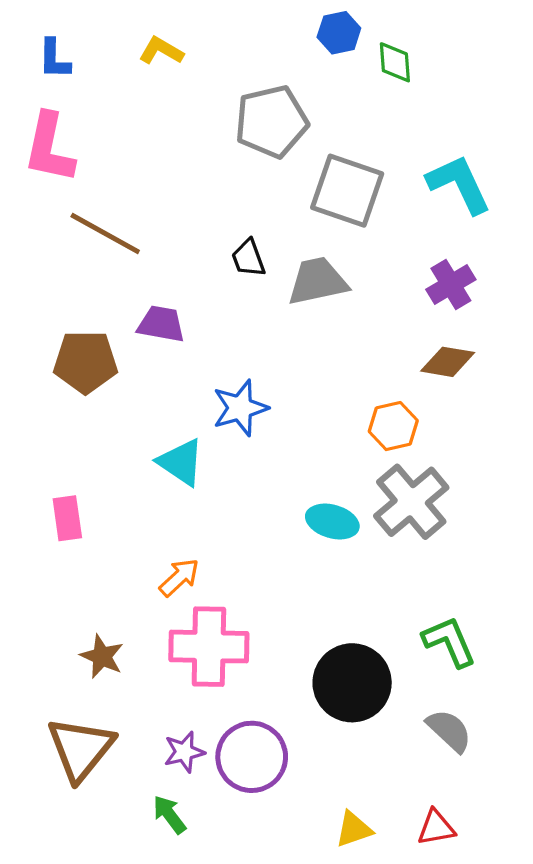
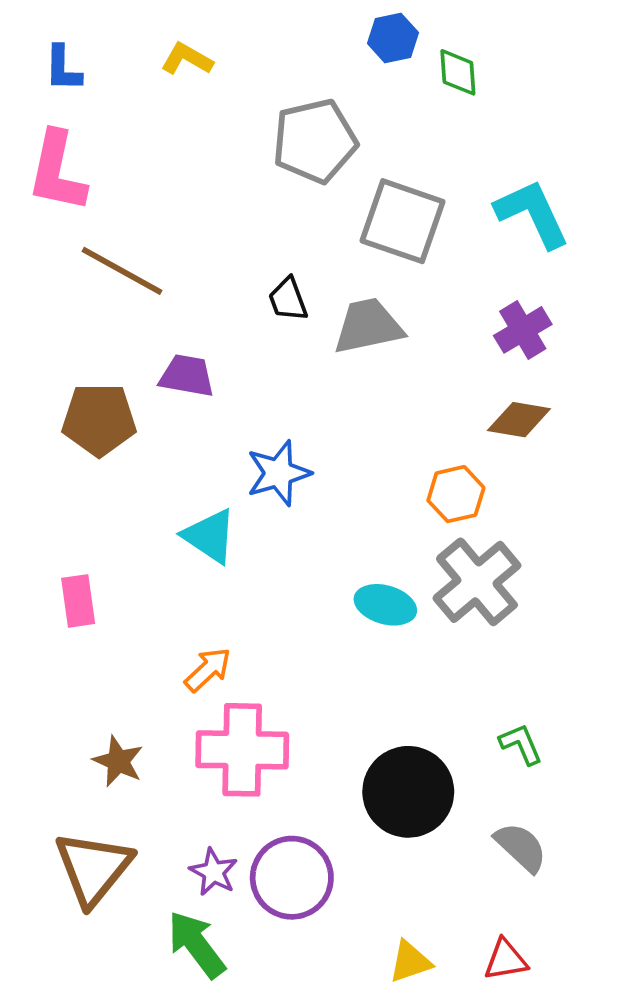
green L-shape: (449, 642) -> (521, 744), size x0.7
purple star: (184, 752) -> (214, 872), turned -30
green arrow: (169, 814) -> (196, 944), size x1.5

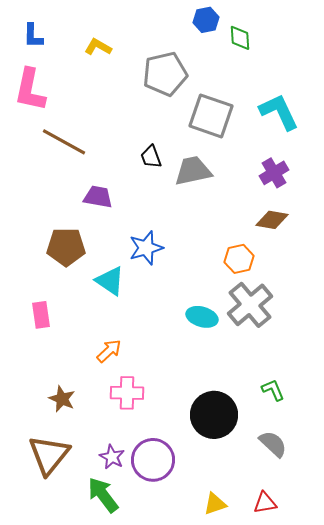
yellow L-shape: (187, 59) -> (98, 47), moved
brown pentagon: (99, 420) -> (66, 247), moved
pink cross: (242, 750) -> (127, 393), size x0.7

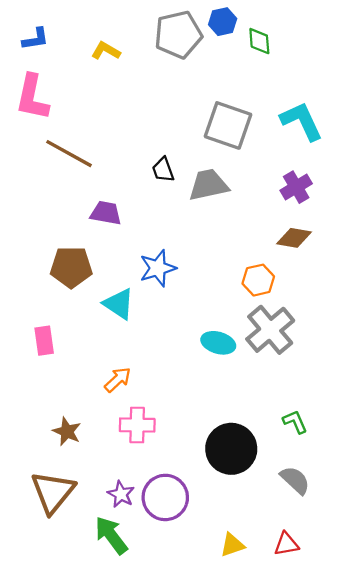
blue L-shape: (33, 36) -> (35, 39), turned -100
gray pentagon: (165, 74) -> (178, 35), moved

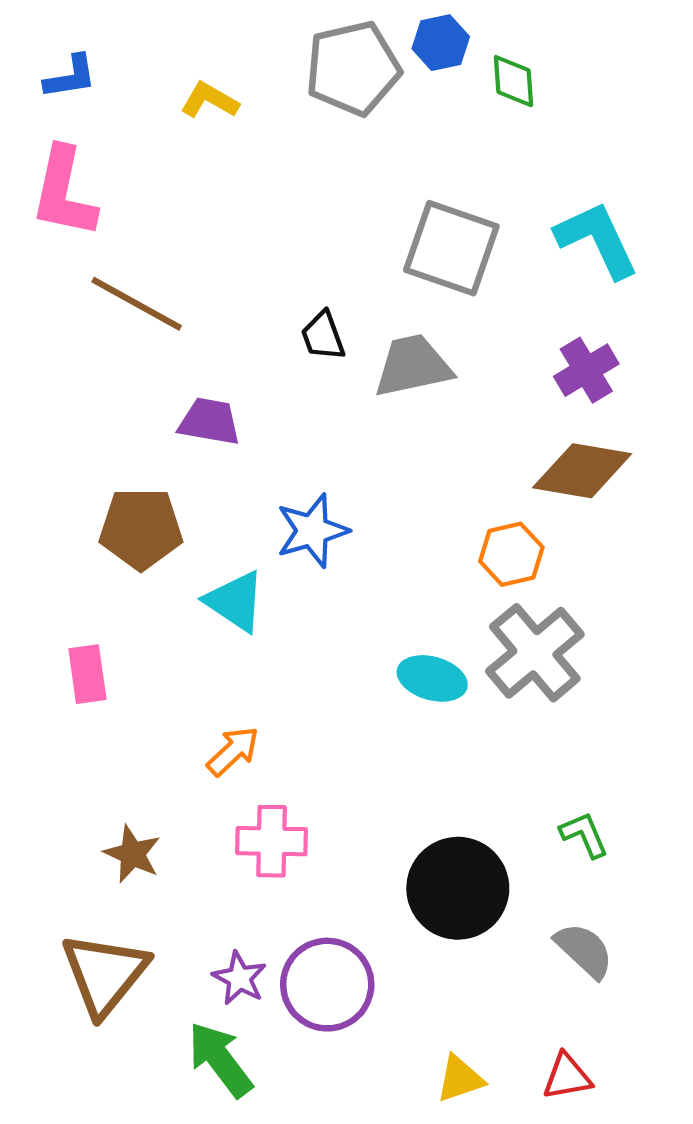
brown diamond: (294, 238) -> (582, 471), size x1.4

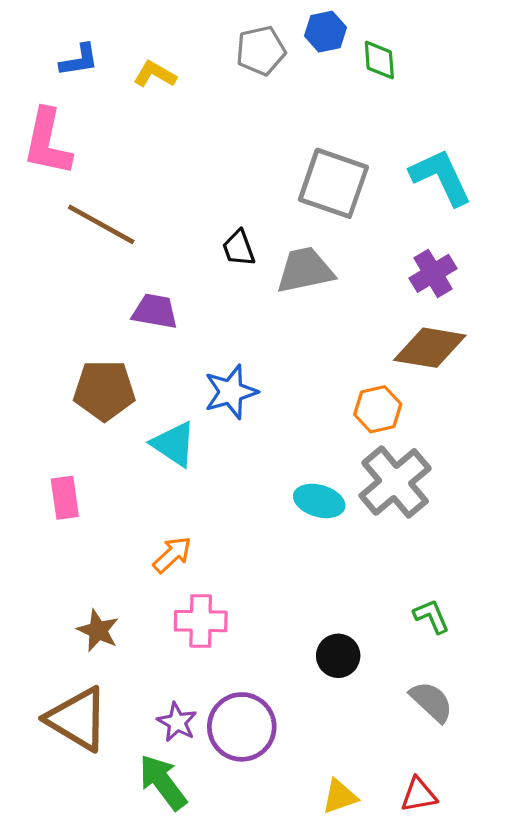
gray pentagon: (353, 68) -> (261, 51), size x0.7
blue L-shape: (70, 77) -> (79, 60), moved
black circle: (458, 888) -> (338, 656), size x0.6
brown triangle: (105, 974) -> (77, 719), turned -38

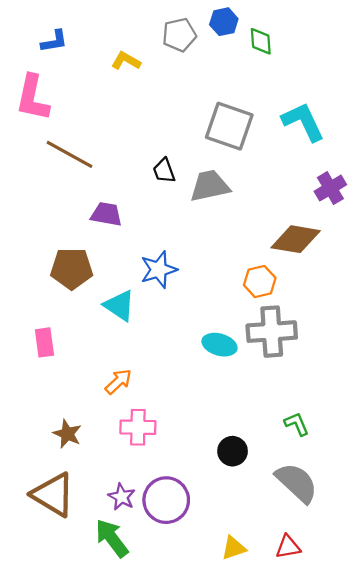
yellow L-shape: (155, 74) -> (126, 61), moved
purple cross: (433, 273) -> (330, 188), moved
gray cross: (395, 482) -> (272, 332), turned 36
gray semicircle: (431, 702) -> (297, 483), size x1.4

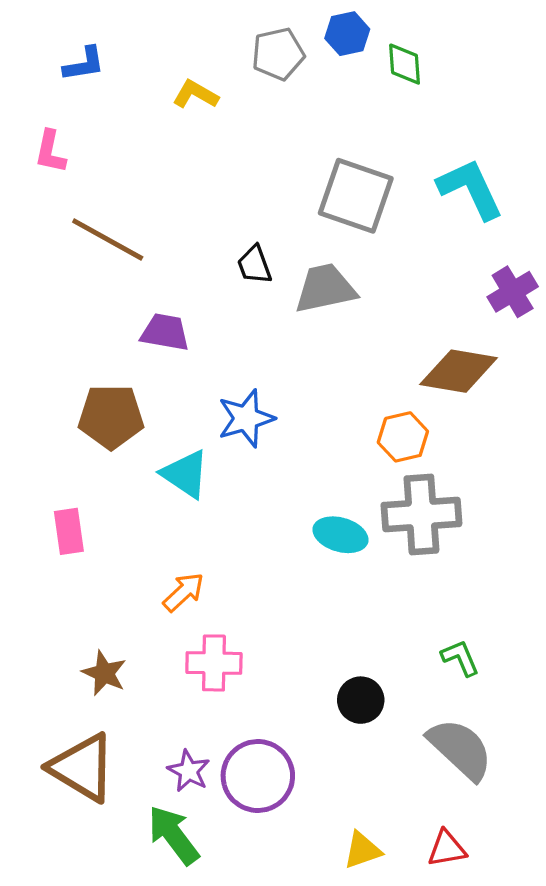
pink L-shape: (32, 98) -> (50, 152), size x0.6

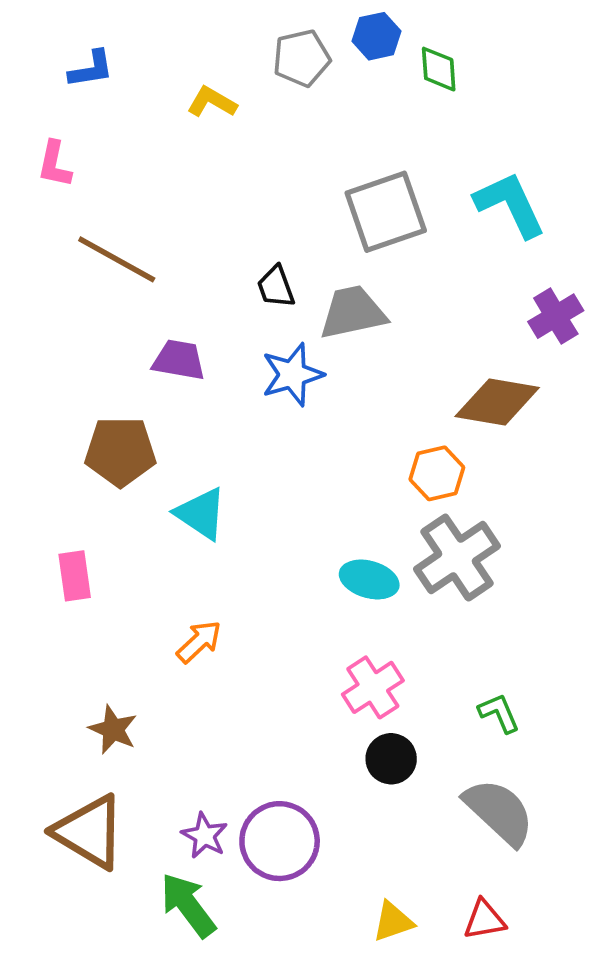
gray square: (356, 196) -> (386, 212), turned -38
blue star: (246, 418) -> (292, 375), moved
gray cross: (421, 514) -> (457, 558), turned -30
pink cross: (214, 663) -> (373, 687), moved, turned -34

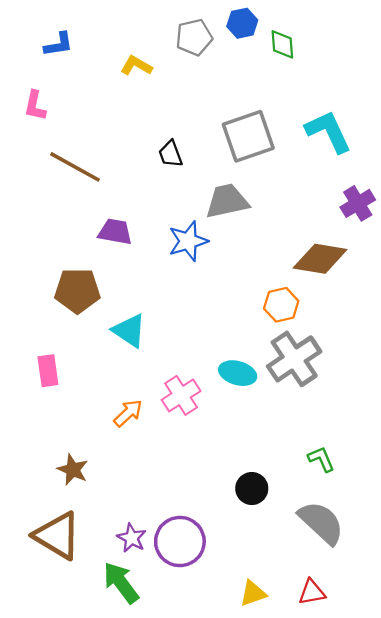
black trapezoid: (276, 287) -> (170, 154), moved
pink cross: (373, 687) -> (181, 395), moved

